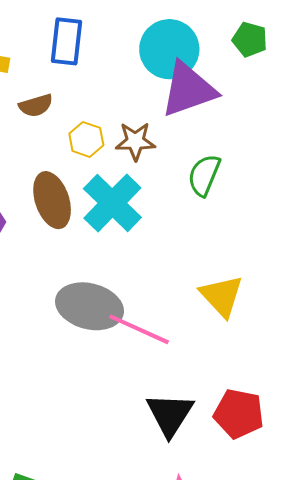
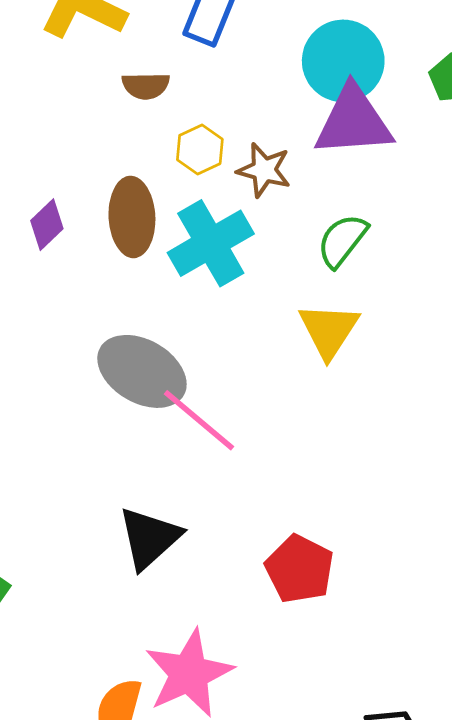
yellow triangle: (222, 296) -> (329, 330), moved
black triangle: (170, 414) -> (149, 538), moved

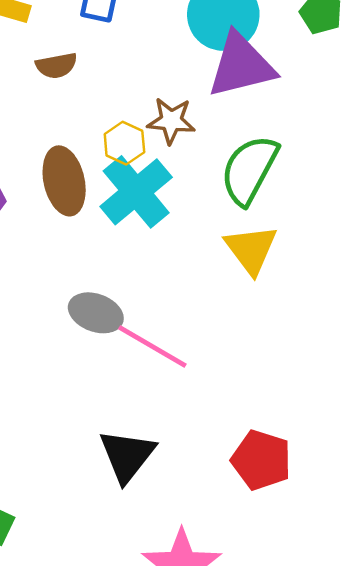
yellow hexagon: (200, 149) -> (124, 143), moved
green semicircle: (342, 240) -> (249, 170), size x1.4
gray ellipse: (142, 371) -> (96, 313), size x0.7

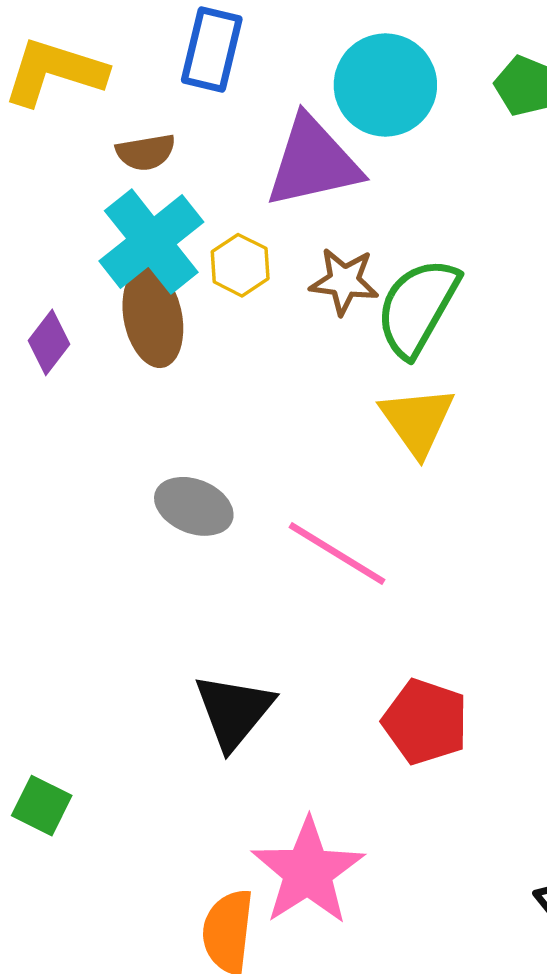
purple triangle: (241, 65) -> (313, 162), moved
brown star: (171, 121) -> (344, 281), moved
cyan cross: (136, 192) -> (151, 241), moved
pink line: (152, 347) -> (337, 553), moved

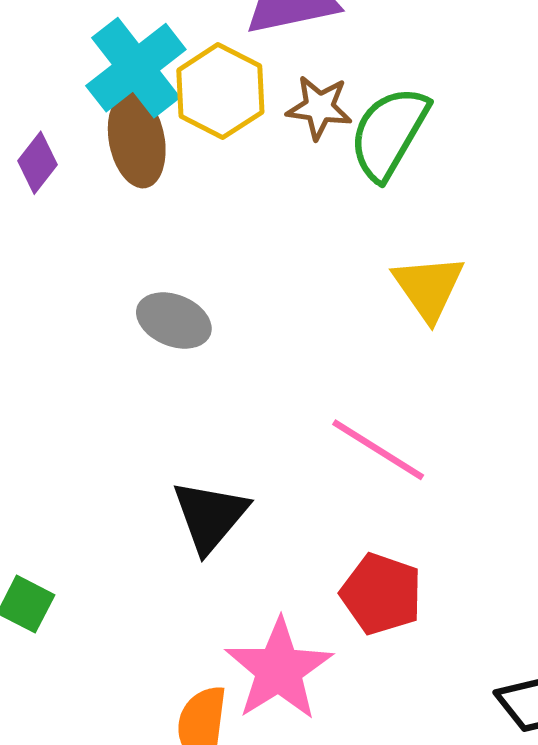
yellow hexagon: (240, 265) -> (220, 91), size x1.6
yellow triangle: (417, 421) -> (429, 287), moved
pink line: (337, 553) -> (378, 450), moved
red pentagon: (425, 722) -> (381, 594), moved

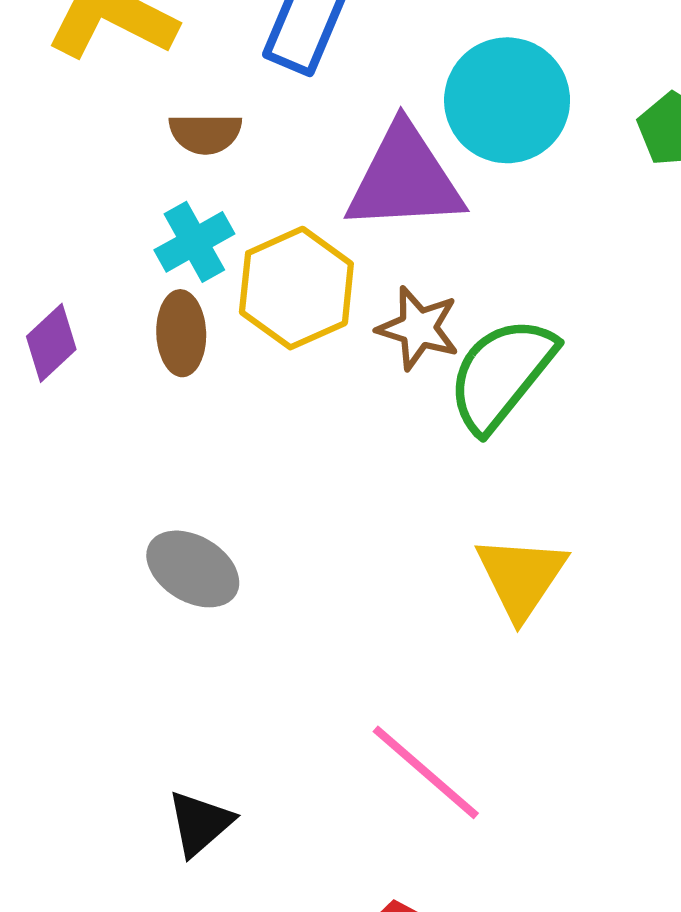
cyan cross: (136, 68) -> (194, 242), size x0.6
brown ellipse: (137, 140) -> (181, 333), size x0.7
black triangle: (210, 516) -> (200, 823), size x0.7

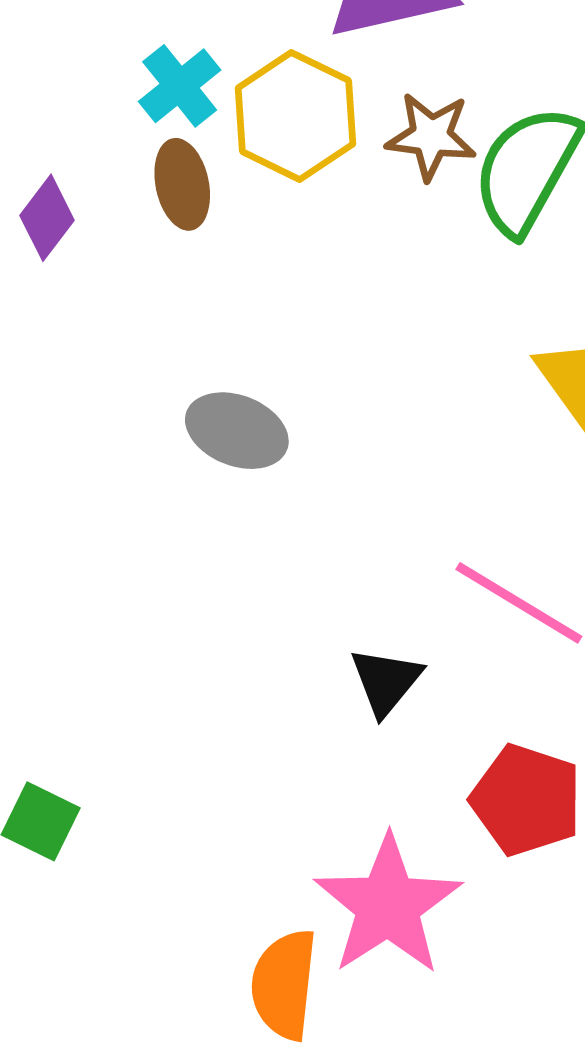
black triangle: (200, 823) -> (386, 681), moved

